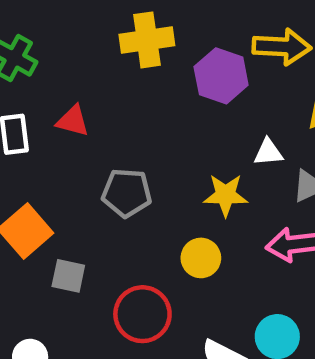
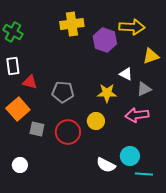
red triangle: (73, 121) -> (30, 82), moved
white triangle: (268, 152) -> (126, 74), turned 32
red circle: (142, 314) -> (68, 132), moved

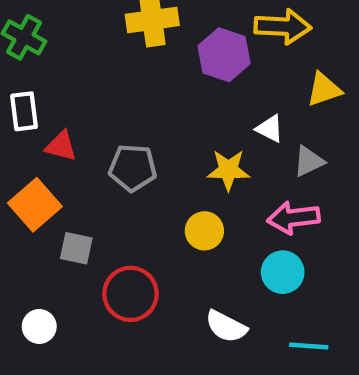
red circle: (68, 132) -> (131, 294), moved
cyan circle: (130, 156) -> (283, 272), moved

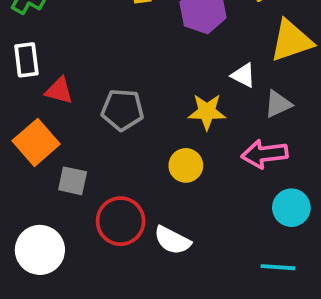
yellow triangle: (324, 90) -> (291, 41), size x1.4
cyan circle: (283, 272) -> (291, 208), moved
white circle: (39, 326) -> (40, 250), size x1.6
white semicircle: (226, 326) -> (172, 240), moved

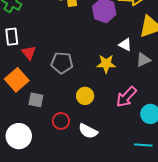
red triangle: (59, 91) -> (29, 53), turned 35
pink arrow: (264, 154) -> (126, 97), moved, turned -40
yellow circle: (186, 165) -> (85, 96), moved
red circle: (121, 221) -> (61, 121), size x0.7

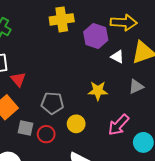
white triangle: (125, 45) -> (117, 57), moved
gray pentagon: (62, 63) -> (52, 103), moved
red circle: (61, 121) -> (46, 134), moved

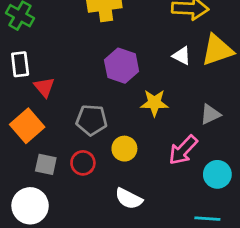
purple hexagon: (96, 36) -> (122, 66), moved
gray triangle: (136, 87) -> (210, 114), moved
gray square: (25, 128) -> (46, 164), moved

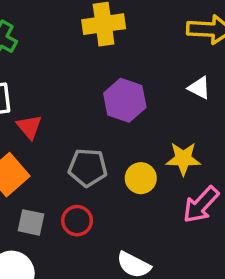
yellow star: (154, 103) -> (183, 159), moved
yellow circle: (124, 149) -> (141, 178), moved

